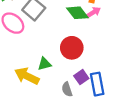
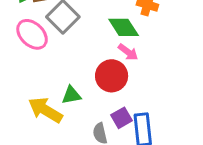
pink arrow: (93, 12) -> (128, 52), moved, turned 64

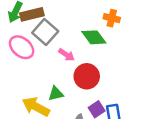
pink arrow: (128, 52) -> (66, 55), moved

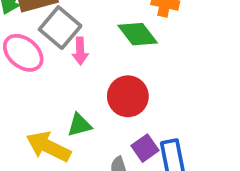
pink arrow: (66, 55) -> (80, 51), moved, turned 56

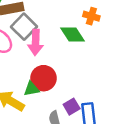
pink arrow: (80, 51) -> (36, 42), size x1.5
red circle: (128, 96) -> (44, 78), moved

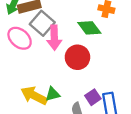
red circle: (44, 78) -> (77, 57), moved
green triangle: (31, 89) -> (53, 94), moved

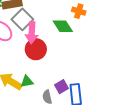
red circle: (77, 57) -> (36, 49), moved

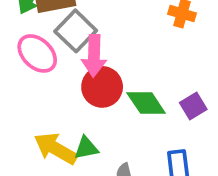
green diamond: (63, 26) -> (146, 103), moved
purple square: (62, 87) -> (193, 106), moved

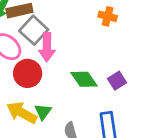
red circle: (102, 87) -> (28, 73), moved
green triangle: (86, 148) -> (43, 112), turned -42

